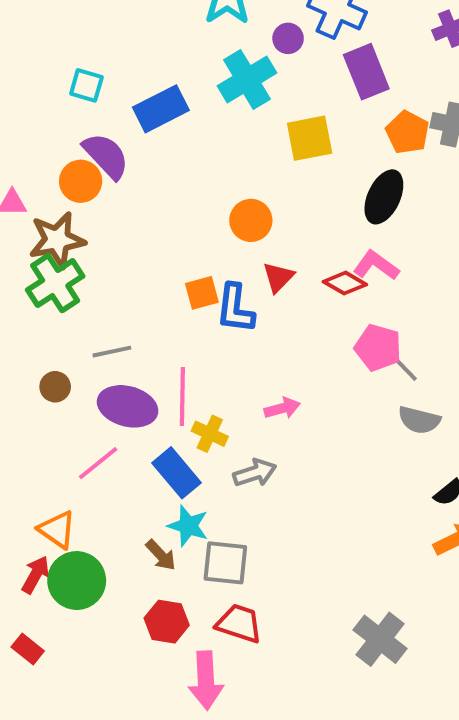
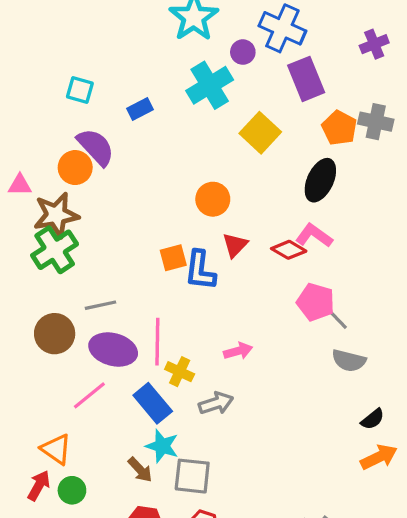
blue rectangle: (161, 109) -> (140, 109), size x0.6
yellow square: (310, 138) -> (260, 133), turned -36
brown circle: (55, 387) -> (55, 334), size x1.6
green circle: (77, 581) -> (72, 490), size x0.6

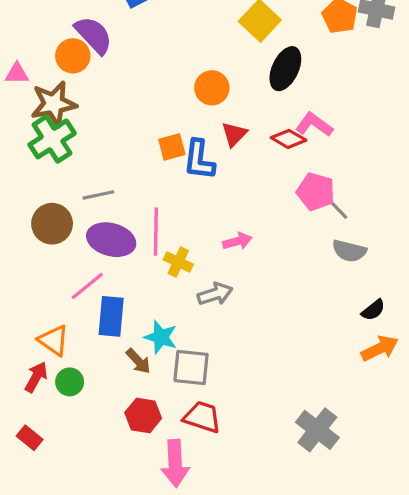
black ellipse: (320, 180) -> (285, 69), moved
blue rectangle: (153, 403) -> (111, 316), moved, turned 45

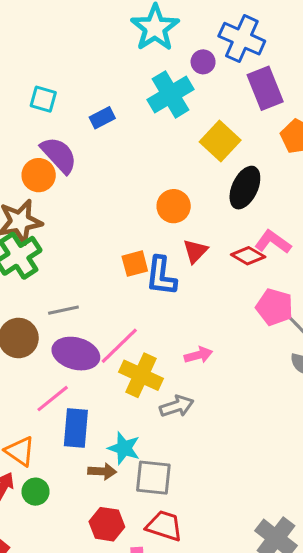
pink line: (156, 232) -> (119, 346), turned 45
yellow cross: (178, 262) -> (141, 375), size x1.5
brown arrow: (138, 361) -> (102, 471), turned -44

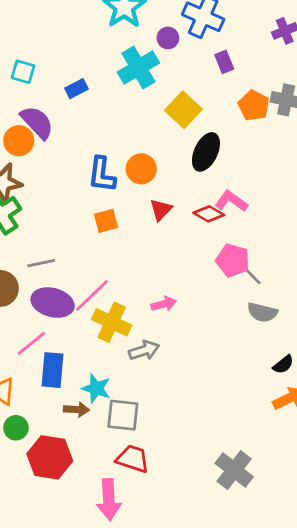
purple rectangle: (265, 88) -> (224, 62), size x0.6
blue L-shape: (161, 276) -> (102, 174), moved
red hexagon: (107, 524) -> (50, 457), moved, size x1.4

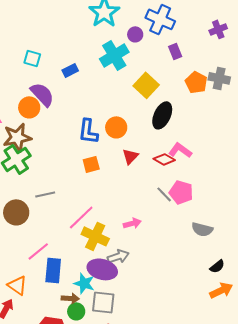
gray line: (251, 274) -> (164, 194), moved
purple ellipse: (53, 303) -> (102, 269), moved
green circle: (16, 428) -> (76, 311), moved

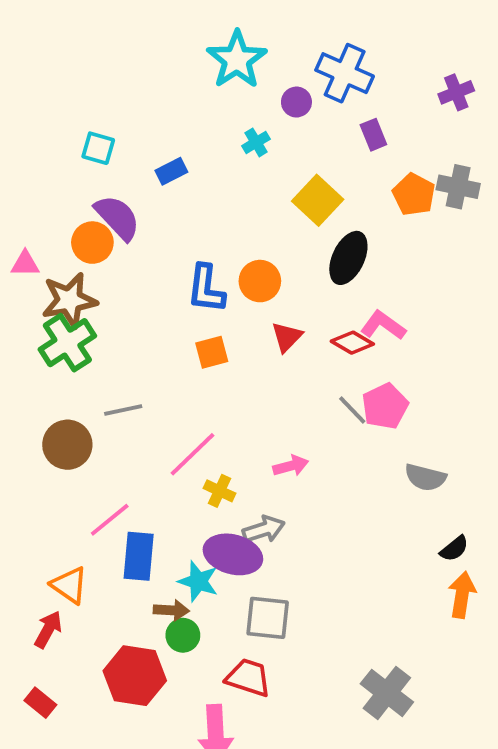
cyan cross: (114, 55) -> (256, 142), size x0.5
pink pentagon: (181, 192) -> (385, 406), turned 30
yellow cross: (95, 236) -> (219, 491), size x0.6
orange arrow: (221, 290) -> (462, 595), turned -55
gray square: (103, 302) -> (268, 618), moved

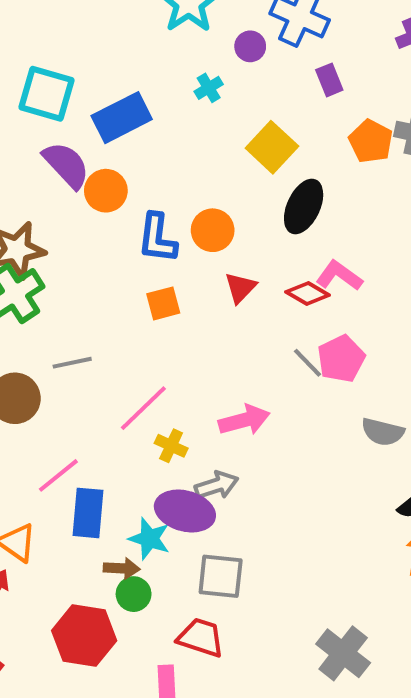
cyan square: (98, 148) -> (47, 94), size x1.6
blue rectangle: (171, 171) -> (122, 118), size x1.8
orange circle: (92, 243) -> (106, 191), moved
pink arrow: (291, 466) -> (244, 420), size x1.4

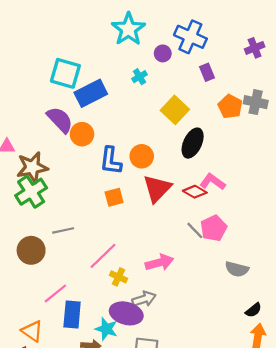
cyan square: (47, 94) -> (65, 73), moved
red triangle: (240, 288) -> (157, 188), size x1.6

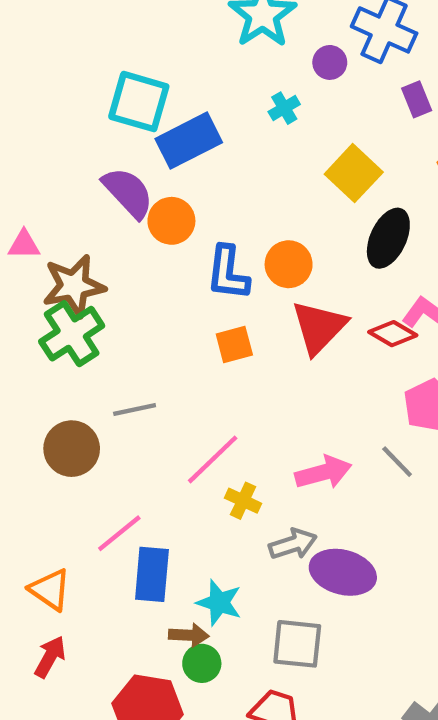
gray line: (195, 230) -> (397, 462), moved
purple ellipse: (126, 313) -> (343, 572), moved
orange triangle: (32, 331) -> (50, 590), moved

